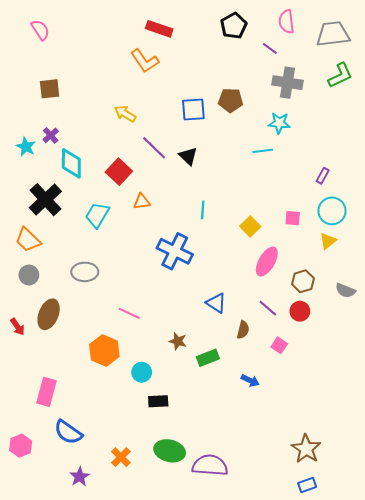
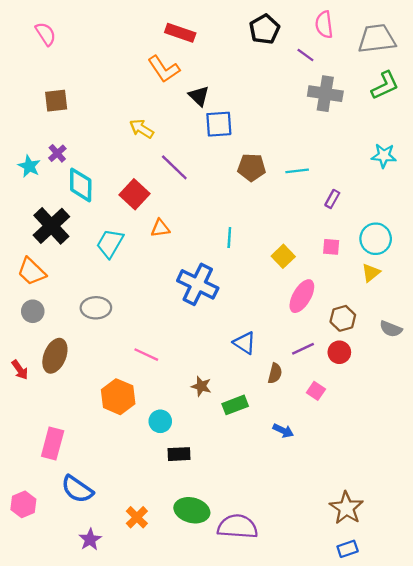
brown pentagon: (231, 100) -> (252, 167), moved
cyan star: (279, 123) -> (384, 156), moved
black triangle: (188, 156) -> (199, 96), moved
purple rectangle: (323, 176) -> (332, 199), moved
purple line: (268, 308) -> (303, 349), turned -66

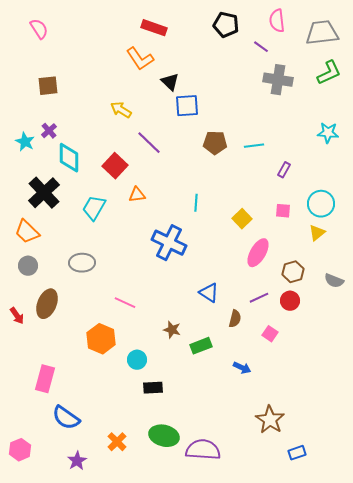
black pentagon: (264, 29) -> (226, 25), turned -30
pink hexagon: (23, 504) -> (20, 450), moved
brown star: (346, 508) -> (270, 420), moved
blue rectangle: (348, 549) -> (297, 453), moved

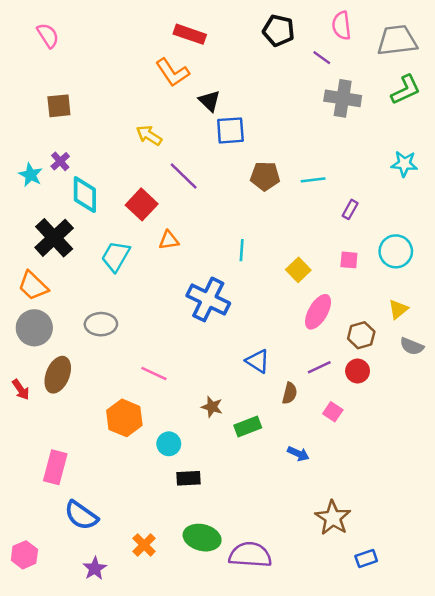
yellow triangle: (317, 233) -> (398, 309), moved
gray circle: (28, 266) -> (34, 328), size x1.5

